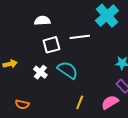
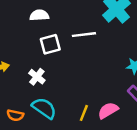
cyan semicircle: (68, 70) -> (44, 108), moved
pink semicircle: (110, 102) -> (108, 110), moved

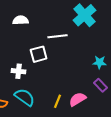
white square: (50, 44) -> (39, 54), moved
white cross: (37, 77) -> (19, 71), turned -32

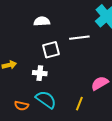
white square: (39, 54) -> (51, 50), moved
pink semicircle: (78, 99) -> (100, 83), moved

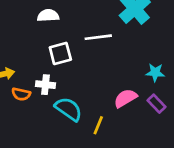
cyan semicircle: (46, 100) -> (68, 109), moved
orange semicircle: (22, 106) -> (21, 94), moved

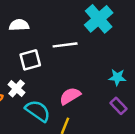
white cross: (45, 85) -> (17, 88), turned 35
pink semicircle: (125, 98) -> (70, 96), moved

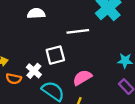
white square: (30, 60) -> (55, 55), moved

